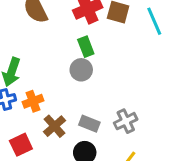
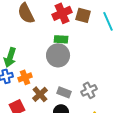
green rectangle: (86, 47) -> (61, 39), turned -64
gray circle: (81, 70) -> (58, 55), size x1.5

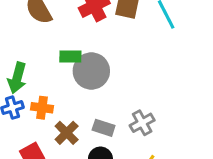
green rectangle: (61, 39) -> (70, 57), moved
orange cross: (25, 77) -> (42, 108), turned 32

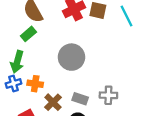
green rectangle: (70, 57) -> (28, 34), moved, turned -42
gray cross: (142, 123) -> (108, 95), turned 30

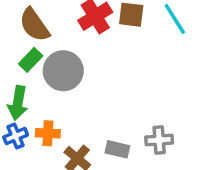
gray circle: (71, 57) -> (63, 71), moved

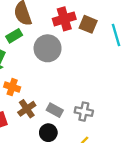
gray circle: (63, 71) -> (48, 48), moved

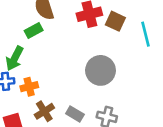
gray circle: (48, 48) -> (100, 70), moved
orange cross: (12, 87) -> (29, 87), turned -35

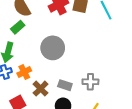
gray circle: (100, 70) -> (53, 48), moved

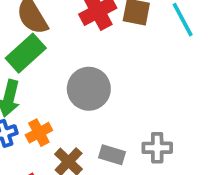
green rectangle: (18, 27) -> (26, 53), size x1.5

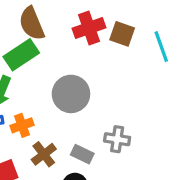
gray cross: (157, 148) -> (117, 139), moved

